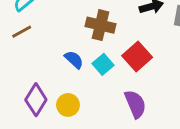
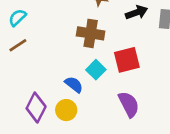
red square: (137, 57) -> (127, 60), turned 32
blue semicircle: (74, 60) -> (74, 84), moved

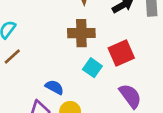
blue semicircle: (74, 84) -> (54, 87), moved

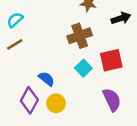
brown cross: (81, 33) -> (80, 36), turned -30

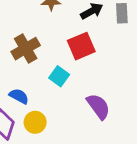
brown cross: (80, 36) -> (26, 49), moved
red square: (111, 60) -> (81, 46), moved

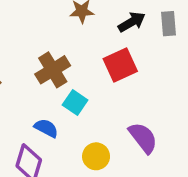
cyan square: (59, 76) -> (75, 103), moved
yellow circle: (35, 122) -> (96, 156), moved

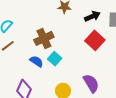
red square: (120, 65) -> (95, 40), moved, turned -30
blue semicircle: (46, 128) -> (37, 61), moved

